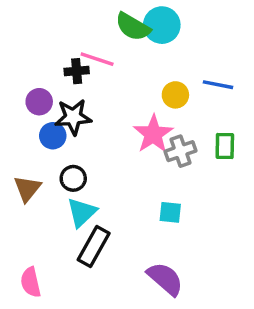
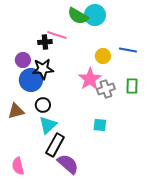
blue circle: (53, 136) -> (31, 80), size x1.5
brown triangle: (27, 189) -> (16, 111), turned 36
purple semicircle: (165, 279) -> (68, 164), moved

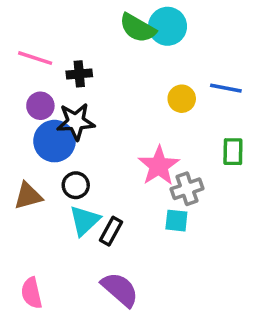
pink line: (57, 35) -> (35, 58), moved
pink star: (90, 79) -> (159, 166), moved
gray cross: (106, 89) -> (187, 189), moved
black rectangle: (55, 145) -> (111, 231), moved, size x0.7

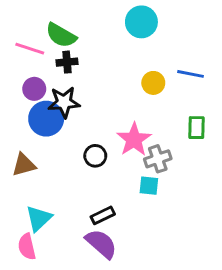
green semicircle: (138, 28) -> (61, 35), moved
black circle: (76, 185) -> (95, 156), moved
cyan triangle: (85, 221) -> (39, 218), moved
black rectangle: (111, 231) -> (103, 215), moved, turned 35

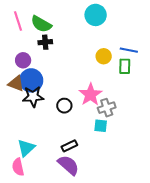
pink line: (30, 49) -> (18, 21), moved, turned 54
black star: (64, 102) -> (33, 97), moved
green rectangle: (196, 128) -> (125, 66), moved
brown triangle: (24, 165) -> (16, 83), moved, turned 36

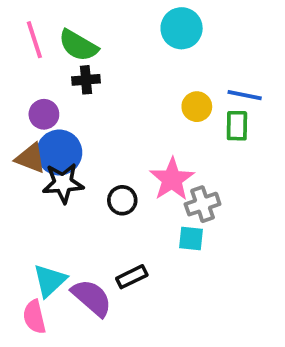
purple semicircle: (68, 165) -> (92, 298), moved

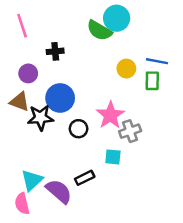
green semicircle: (78, 45) -> (99, 30), moved
blue circle: (59, 152) -> (60, 98), moved
cyan square: (191, 238) -> (113, 157), moved

